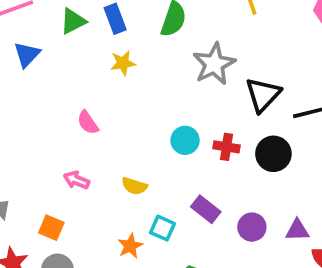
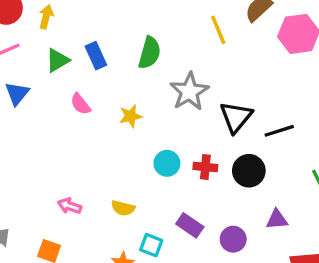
yellow star: (123, 63) -> (131, 116), moved
pink semicircle: (88, 123) -> (80, 104), moved
purple triangle: (297, 230) -> (277, 219), moved

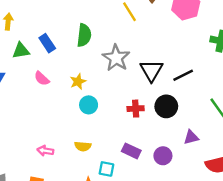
green triangle: (57, 60) -> (21, 51), turned 30
cyan circle: (167, 163) -> (89, 105), moved

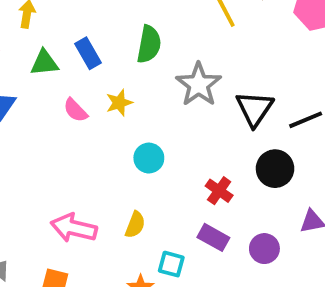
yellow star: (78, 81) -> (119, 103), moved
red cross: (136, 109) -> (219, 191), moved, turned 35
yellow semicircle: (83, 146) -> (135, 225), turned -77
pink arrow: (45, 151) -> (74, 228), size x1.6

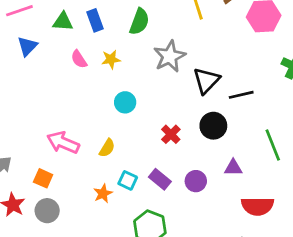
purple rectangle: (213, 237) -> (160, 179), moved

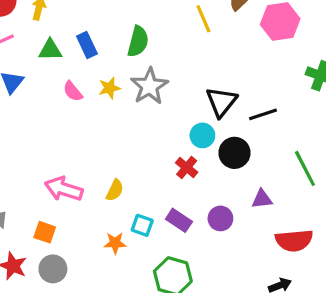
gray star: (170, 56) -> (149, 86), moved
cyan circle: (125, 102) -> (202, 135), moved
orange star: (103, 193) -> (115, 243), turned 30

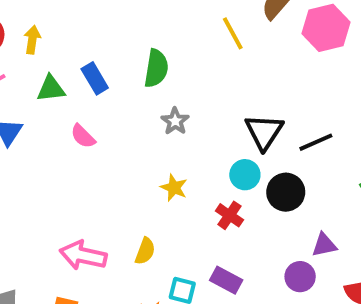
gray star: (149, 86) -> (175, 121), size x0.6
yellow star: (109, 88) -> (174, 188), moved, turned -30
purple circle: (220, 218) -> (300, 277), moved

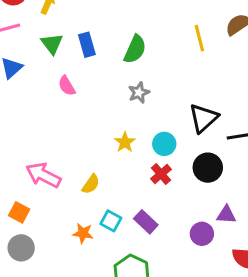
green triangle: (51, 89) -> (52, 44), turned 45
cyan circle: (245, 175) -> (164, 144), moved

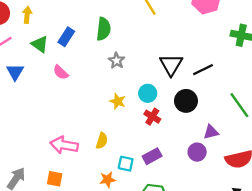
blue rectangle: (87, 45) -> (66, 37), turned 66
purple rectangle: (146, 222) -> (152, 156), turned -54

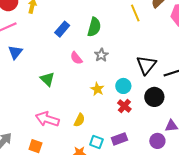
green triangle: (40, 44) -> (47, 79), moved
pink semicircle: (61, 72) -> (76, 58), moved

